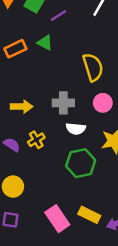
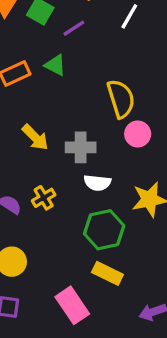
pink circle: (103, 103) -> (138, 134), moved
yellow arrow: (22, 107) -> (35, 137), moved, turned 45
yellow rectangle: (89, 215) -> (107, 273), moved

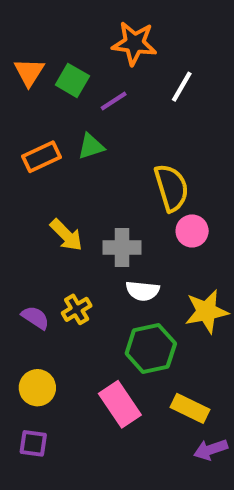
green triangle: (55, 65) -> (91, 146), turned -45
yellow rectangle: (107, 273) -> (190, 408), moved
pink rectangle: (72, 305) -> (120, 404), moved

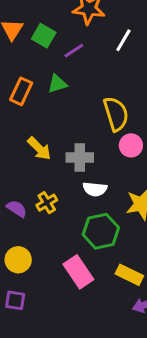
orange rectangle: (41, 157) -> (21, 91), turned -40

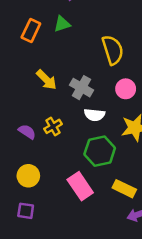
pink circle: (131, 145) -> (126, 89), moved
gray cross: (80, 157) -> (82, 88), turned 30

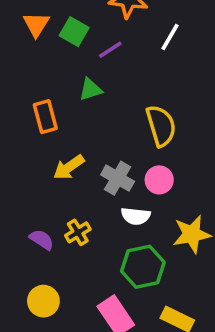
orange rectangle: (31, 30) -> (45, 117), moved, turned -40
yellow arrow: (46, 80) -> (69, 167), turned 100
pink circle: (126, 89) -> (159, 180), moved

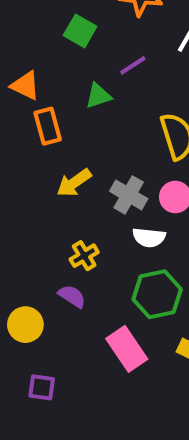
orange triangle: (36, 24) -> (25, 86), moved, turned -36
purple line: (110, 50) -> (133, 65), moved
purple semicircle: (42, 240) -> (72, 296), moved
yellow circle: (43, 301) -> (25, 325), moved

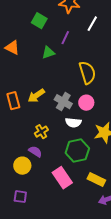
purple line: (133, 65) -> (65, 38), turned -32
orange rectangle: (48, 126) -> (13, 101), moved
yellow circle: (25, 325) -> (22, 166), moved

